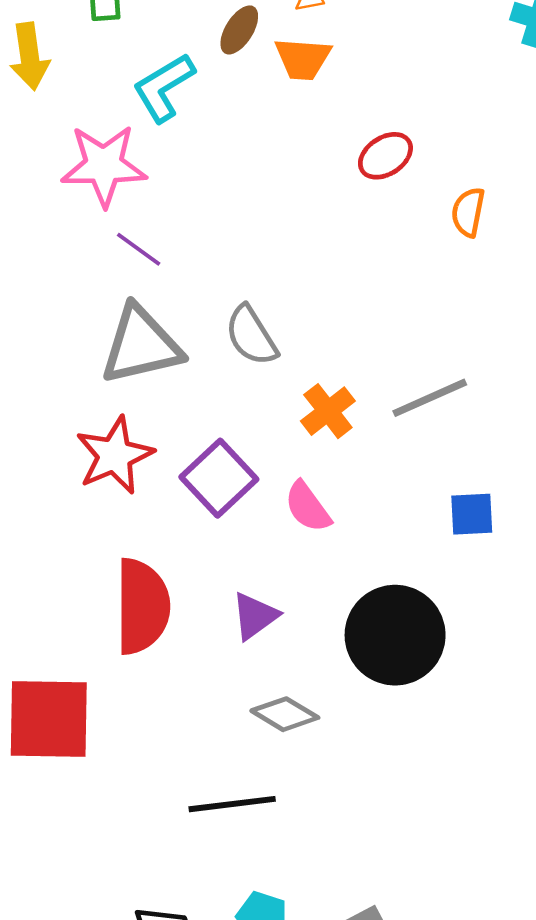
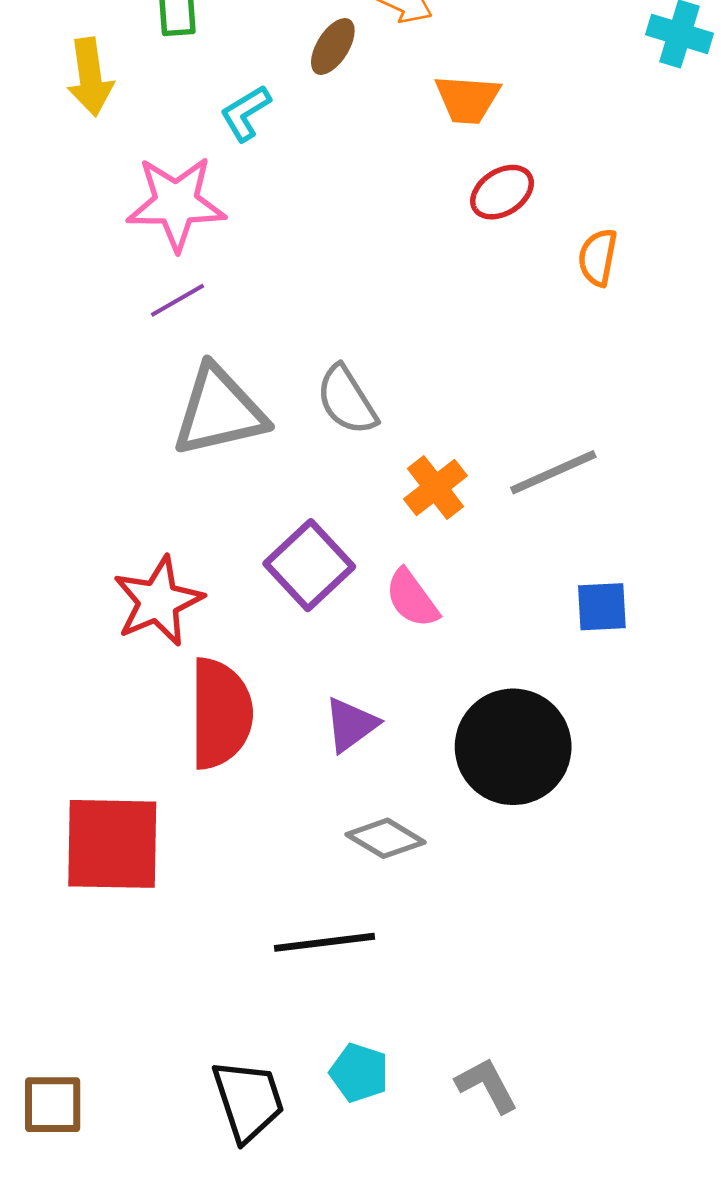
orange trapezoid: (303, 59) -> (467, 99), moved
cyan L-shape: (164, 87) -> (245, 113), size x0.7
purple line: (139, 249) -> (178, 300), moved, turned -66
red star: (115, 455) -> (158, 601), moved

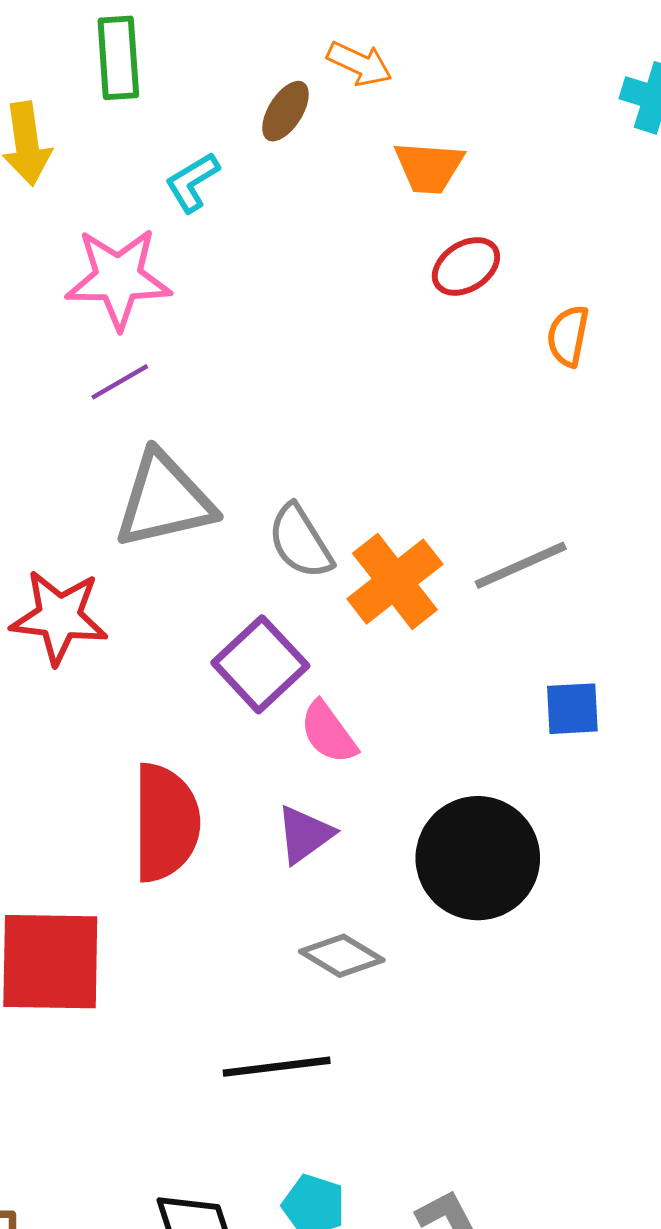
gray semicircle: (347, 400) -> (300, 542), moved
orange cross: (435, 487) -> (395, 582), size x1.4
pink semicircle: (412, 598) -> (328, 732), moved
red star: (158, 601) -> (59, 617), moved, turned 30

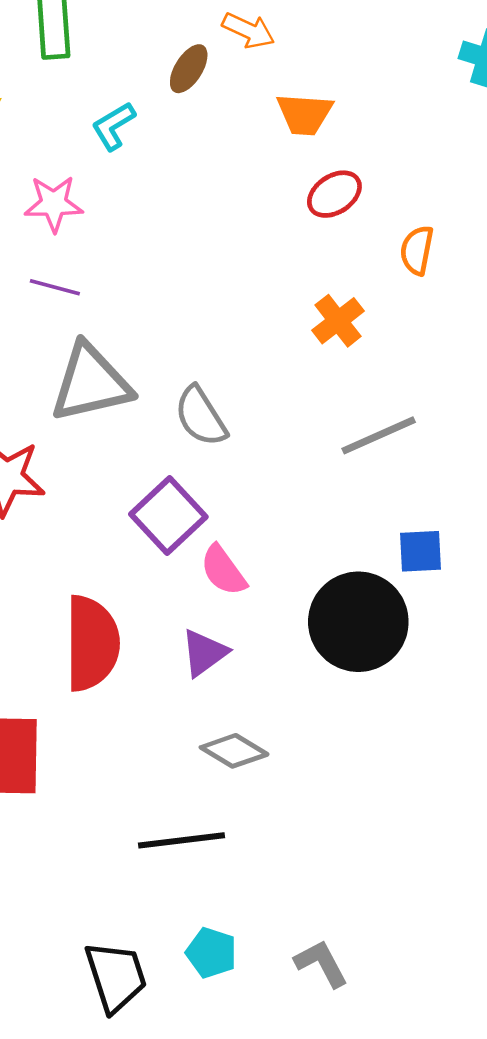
pink star: (118, 278) -> (54, 204), size x0.7
purple line: (120, 382) -> (55, 287), turned 45
orange cross: (395, 582) -> (338, 321), moved, size x0.7
black circle: (478, 858) -> (358, 622), moved

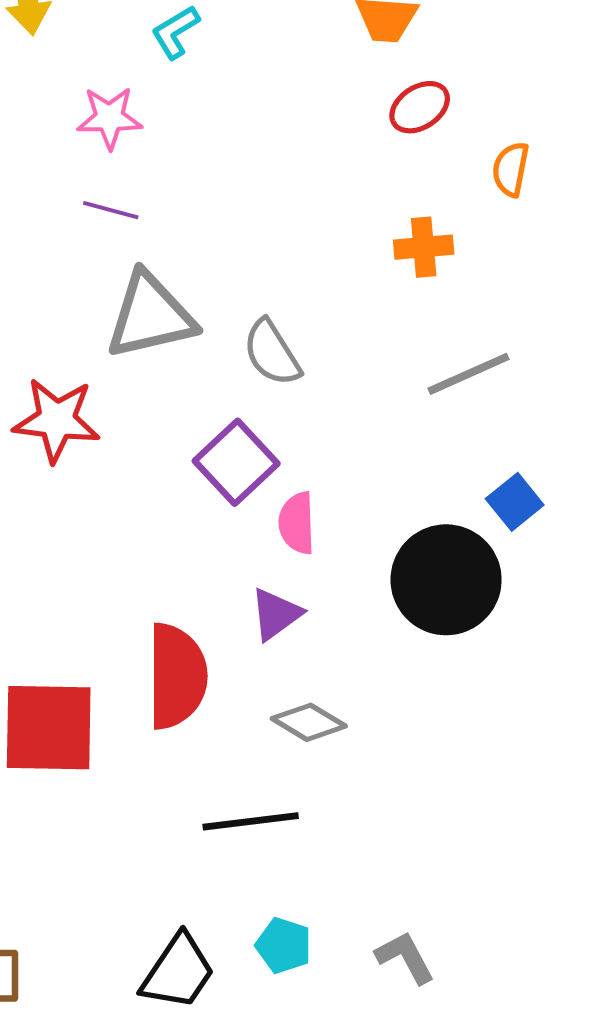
orange cross: (338, 321) -> (424, 247), turned 33
blue square: (420, 551) -> (515, 502), turned -36
pink semicircle: (223, 570) -> (297, 523), turned 34
red semicircle: (92, 643) -> (177, 676), moved
black trapezoid: (116, 977) -> (178, 972), turned 52

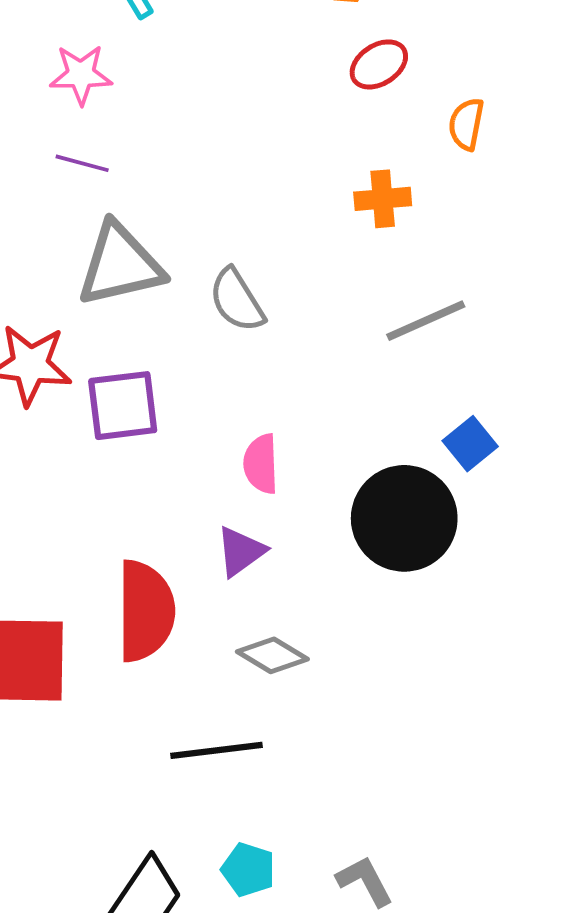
purple square: (236, 462) -> (123, 406), moved, turned 36

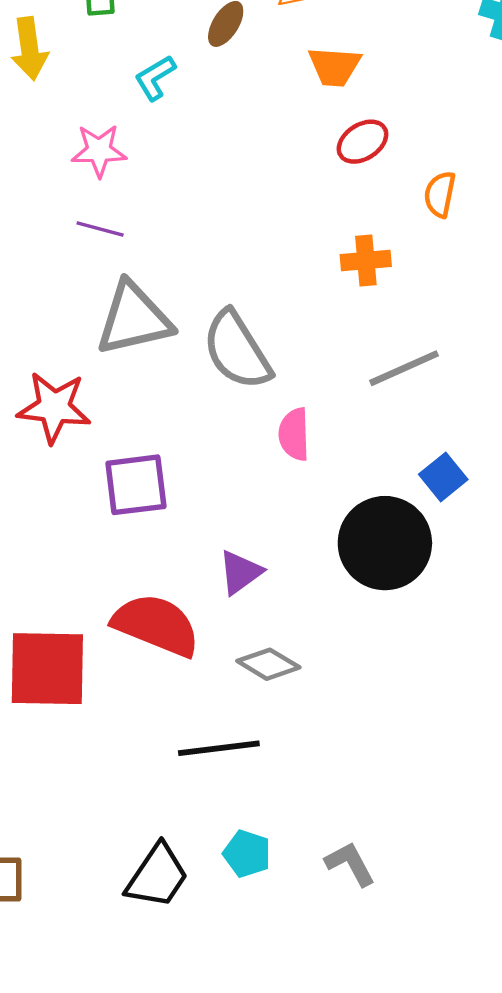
gray semicircle: (237, 300) -> (237, 350), size x1.4
purple square: (123, 406) -> (136, 485), moved
pink semicircle: (261, 464) -> (294, 434), moved
red semicircle: (146, 611) -> (156, 625), turned -68

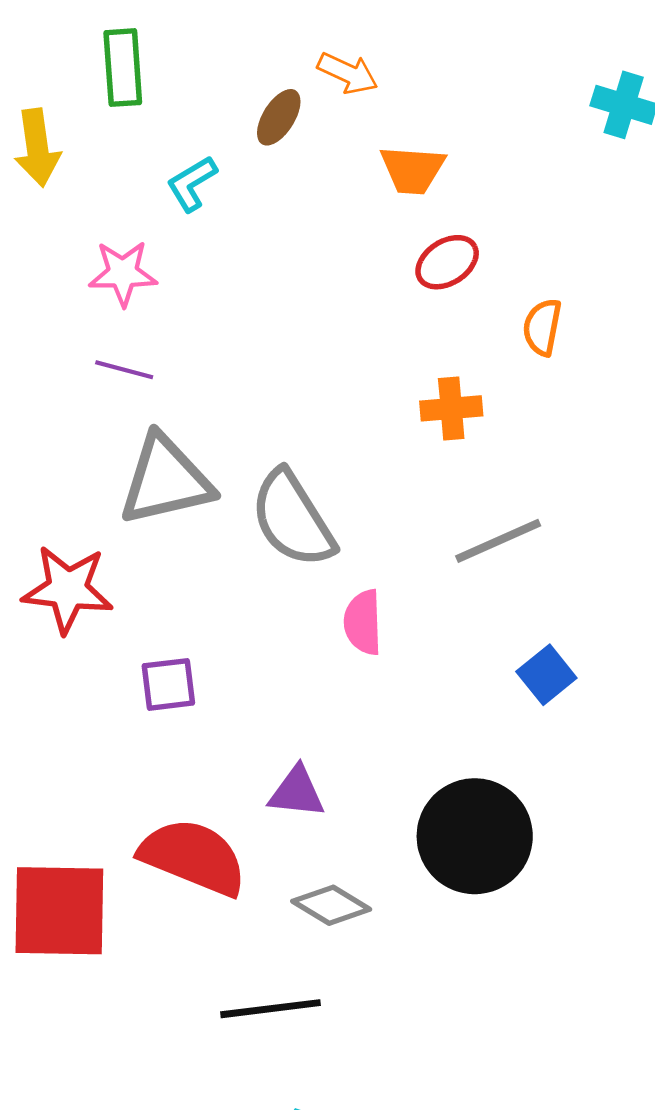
purple square: (136, 485) -> (168, 684), size x0.7
black circle: (385, 543) -> (475, 836), moved
purple triangle: (240, 572) -> (297, 792), turned 42

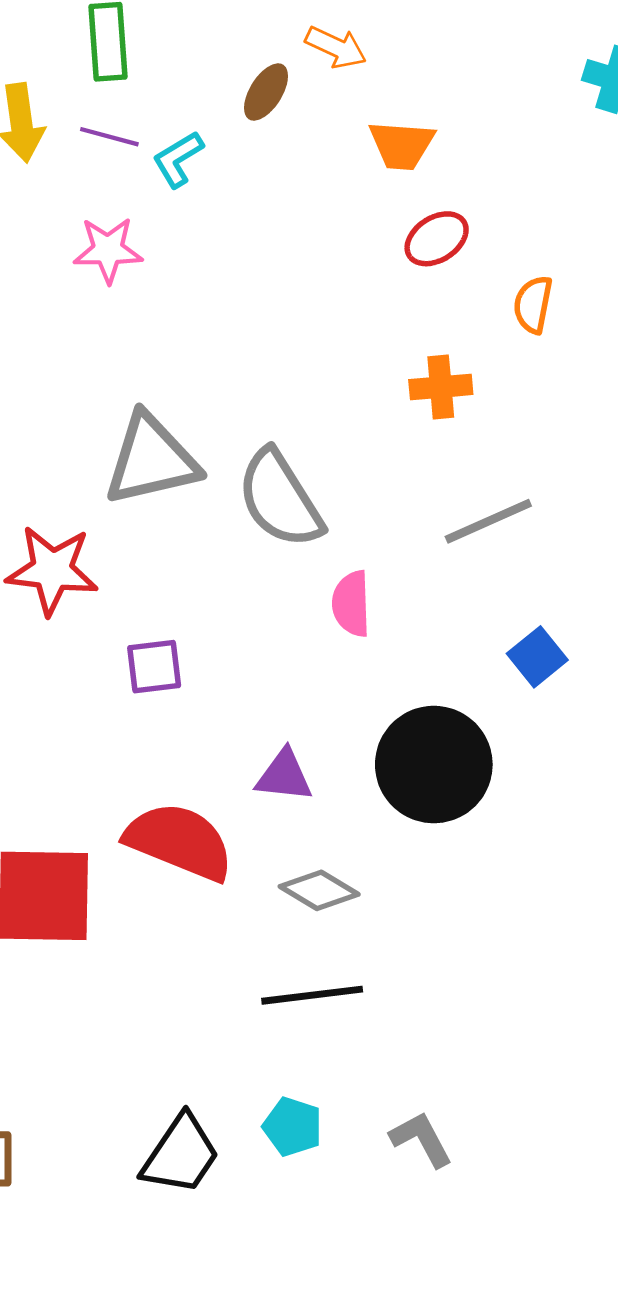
purple line: (124, 370) -> (109, 137), moved
black circle: (475, 836) -> (434, 765), moved
black line: (270, 1009) -> (312, 995), moved

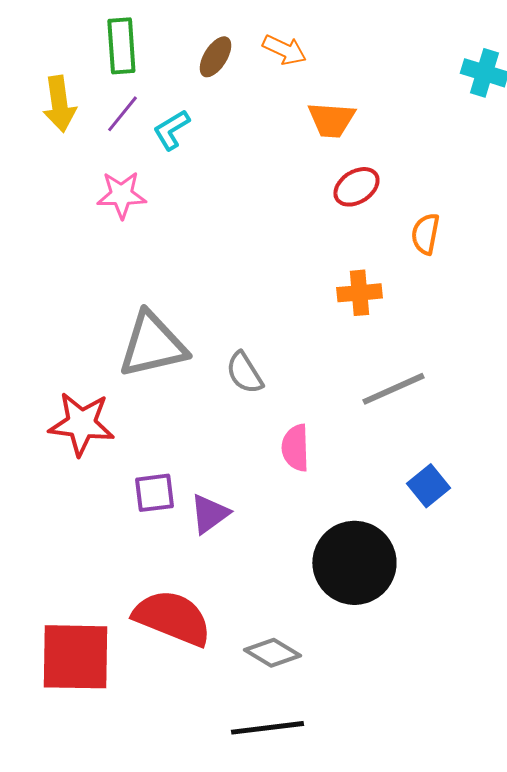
brown ellipse: (266, 92) -> (215, 57), moved
purple line: (109, 137) -> (122, 114), turned -66
gray semicircle: (280, 499) -> (244, 373), size x0.6
purple triangle: (284, 776) -> (209, 514), moved, turned -42

